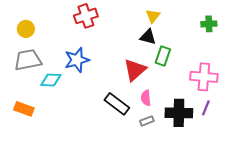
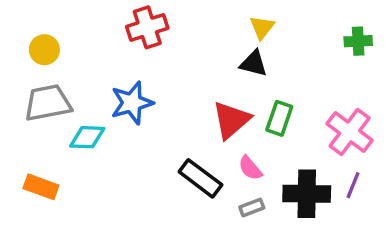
green rectangle: (163, 56) -> (279, 118), moved
pink cross: (204, 77) -> (350, 132), turned 32
pink semicircle: (146, 98) -> (250, 168), turned -35

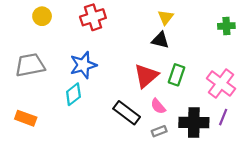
yellow circle: (44, 50) -> (42, 16), moved
cyan diamond: (87, 137) -> (73, 94), moved, turned -40

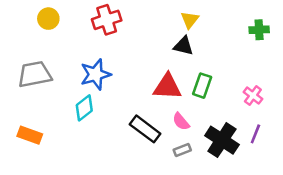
red triangle: (146, 76) -> (167, 87), turned 44
pink cross: (221, 83) -> (253, 95), size x0.6
black cross: (194, 123) -> (222, 140), turned 32

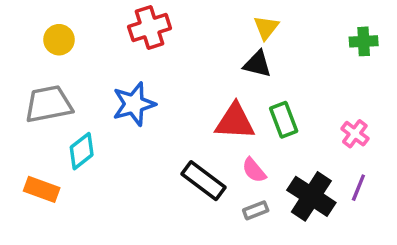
yellow circle: (48, 19) -> (59, 40), moved
green rectangle: (202, 86) -> (284, 120), turned -40
cyan diamond: (84, 108) -> (82, 151), moved

